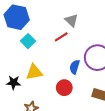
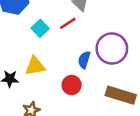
cyan square: (28, 41) -> (40, 28), moved

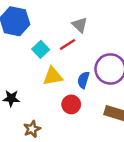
yellow triangle: (35, 66) -> (53, 76), moved

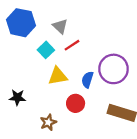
gray triangle: (80, 25) -> (60, 26), moved
brown star: (32, 129) -> (48, 122), moved

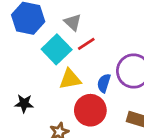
cyan square: (46, 50) -> (57, 49), size x1.5
red circle: (76, 103) -> (90, 110), size x1.5

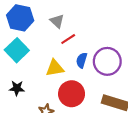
cyan square: (57, 49) -> (17, 50), moved
blue semicircle: (104, 83) -> (82, 60), moved

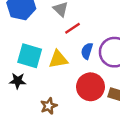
cyan square: (17, 50) -> (30, 56), moved, turned -30
red circle: (72, 94) -> (90, 87), moved

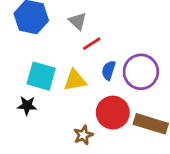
brown star: (49, 106) -> (83, 135), moved

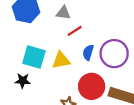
gray triangle: (78, 21) -> (63, 13), turned -35

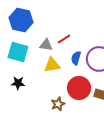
gray triangle: (63, 13) -> (46, 45), moved
cyan square: (34, 57) -> (18, 52), moved

